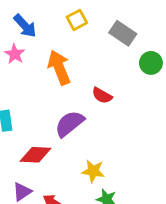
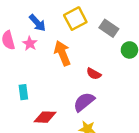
yellow square: (77, 20) -> (75, 19), size x1.5
purple semicircle: (69, 124) -> (84, 102), moved

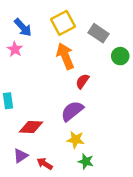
orange arrow: (62, 53) -> (65, 56), moved
red semicircle: (94, 74) -> (82, 81), turned 96

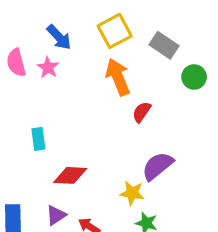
purple semicircle: (72, 111) -> (158, 166), moved

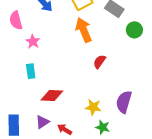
pink star: (48, 67) -> (33, 42), moved
red semicircle: (142, 112) -> (99, 62), moved
purple semicircle: (158, 166) -> (124, 102), moved, turned -35

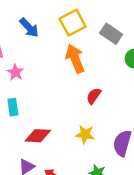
yellow star: (93, 107) -> (85, 134), moved

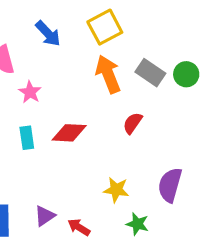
gray rectangle: (111, 34) -> (150, 73), moved
yellow star: (85, 134) -> (116, 190), moved
red diamond: (38, 136) -> (69, 133), moved

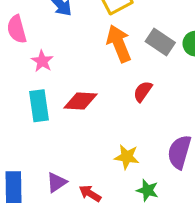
cyan rectangle: (27, 138) -> (39, 106), size x1.4

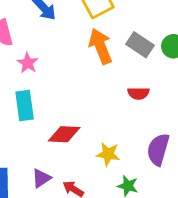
red semicircle: (143, 91) -> (138, 93), moved, turned -125
red diamond: (80, 101) -> (64, 134), moved

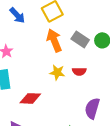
yellow star: (108, 154) -> (57, 72), moved

